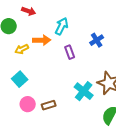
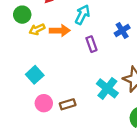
yellow arrow: (22, 49) -> (37, 29), moved

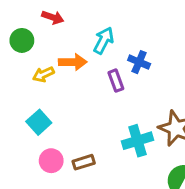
yellow arrow: (37, 29) -> (43, 74), moved
blue cross: (122, 31) -> (139, 62), moved, turned -35
cyan cross: (107, 88) -> (137, 141), turned 35

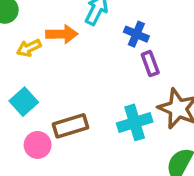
purple rectangle: (116, 81) -> (150, 64), moved
brown rectangle: (84, 162) -> (71, 126), moved, size x1.4

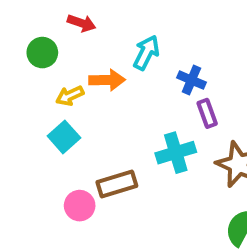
cyan square: (24, 102) -> (64, 137), moved
cyan cross: (135, 122) -> (176, 153), moved

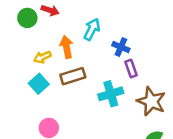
green circle: (42, 53) -> (27, 18), moved
orange arrow: (107, 80) -> (67, 47), turned -100
brown rectangle: (117, 184) -> (73, 76), moved

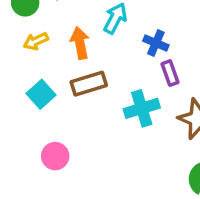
yellow arrow: (43, 57) -> (36, 41), moved

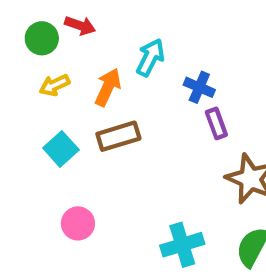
orange arrow: (80, 43) -> (108, 87), turned 36
cyan cross: (142, 108) -> (182, 245), moved

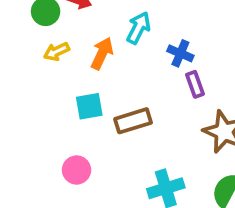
brown rectangle: (118, 136) -> (133, 121), moved
cyan square: (61, 149) -> (89, 106), moved, turned 32

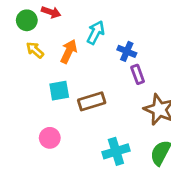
yellow arrow: (56, 52) -> (35, 50), turned 66

